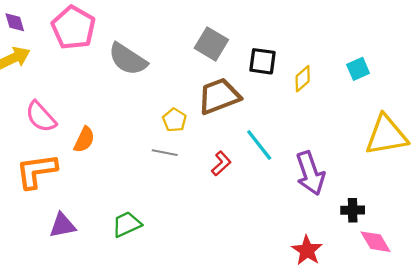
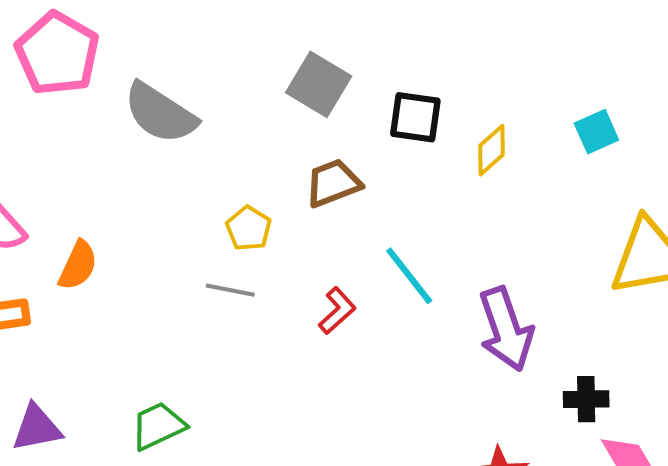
brown trapezoid: (219, 96) -> (333, 183), size x0.7

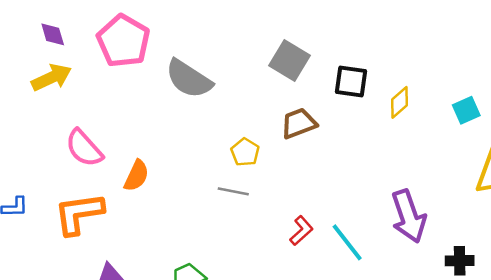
cyan square: (596, 132) -> (466, 110), moved
cyan line: (409, 276) -> (347, 242), moved
red L-shape: (337, 311) -> (301, 231), moved

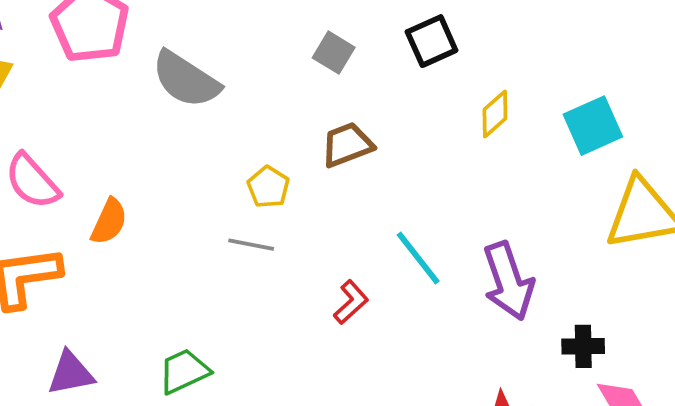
gray square: (290, 61) -> (334, 53), size x0.7
black square: (351, 81) -> (432, 41), moved, turned -32
cyan square: (466, 110) -> (593, 126), size x1.4
cyan line: (347, 242) -> (418, 258), moved

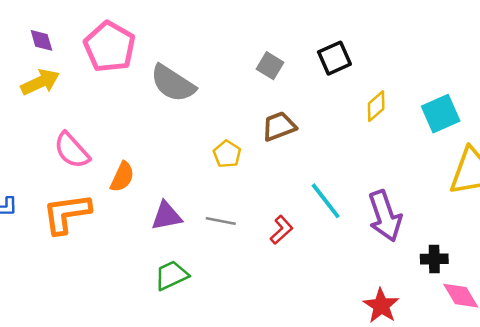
gray line: (251, 245) -> (221, 221), moved
purple triangle: (71, 373) -> (166, 216), moved

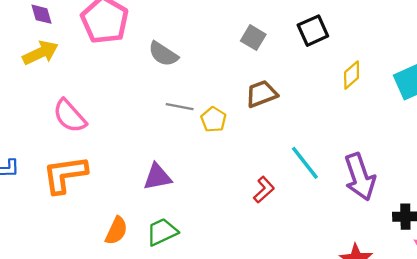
gray semicircle: (173, 83) -> (163, 54), size x0.7
orange semicircle: (122, 177) -> (116, 231), moved
gray line: (221, 221) -> (180, 107), moved

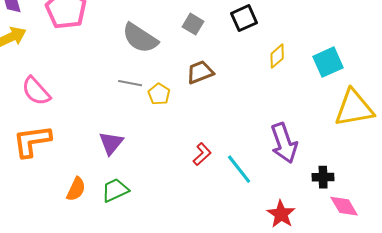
gray semicircle: (163, 54) -> (140, 38), moved, size x1.4
cyan line: (305, 163) -> (239, 169), moved
purple triangle: (157, 177) -> (111, 143), turned -40

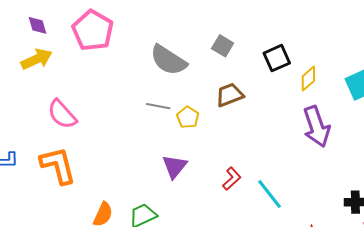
black square: (244, 18) -> (277, 58), moved
orange L-shape: (32, 141) -> (58, 165), turned 84
purple triangle: (111, 143) -> (175, 166), moved
purple arrow: (284, 143) -> (317, 127), moved

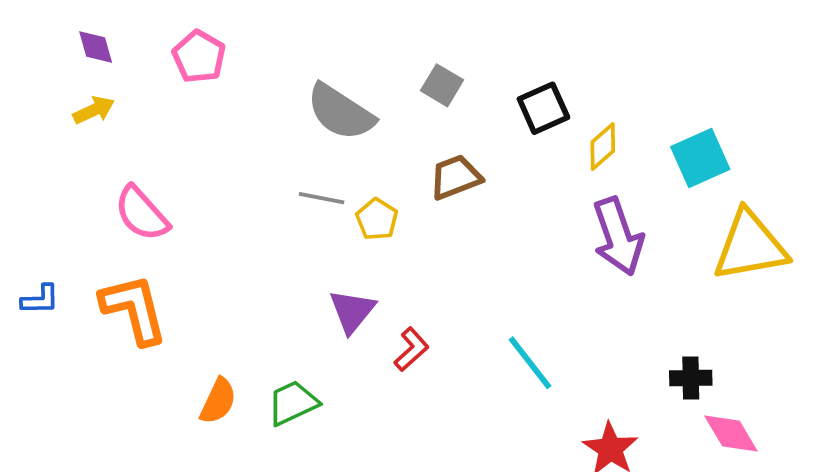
pink pentagon: (93, 30) -> (199, 57), size x0.7
yellow arrow: (37, 59) -> (94, 110), size x0.7
red L-shape: (232, 179) -> (411, 349), moved

